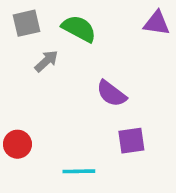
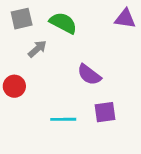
red circle: (17, 144) -> (14, 86), moved
cyan line: (79, 171) -> (63, 119), moved

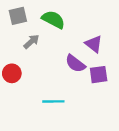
purple triangle: (125, 19) -> (94, 44), moved, turned 30
purple square: (105, 112) -> (99, 75), moved

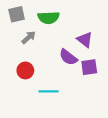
green semicircle: (53, 20) -> (48, 18), turned 150
red circle: (12, 73) -> (25, 70), moved

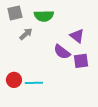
red circle: (25, 70) -> (14, 80), moved
cyan line: (48, 91) -> (34, 83), moved

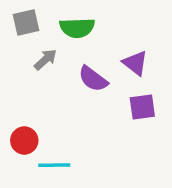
purple semicircle: (62, 52) -> (93, 79), moved
cyan line: (34, 83) -> (54, 165), moved

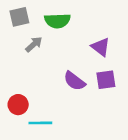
purple semicircle: (93, 79) -> (74, 81), moved

